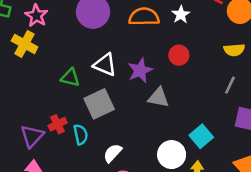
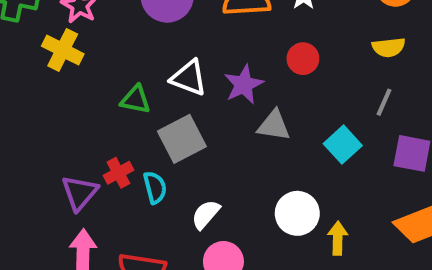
cyan square: (201, 136) -> (343, 145), moved

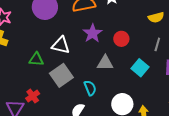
red circle: (303, 59) -> (121, 39), moved
purple star: (244, 84) -> (92, 33), moved
cyan semicircle: (155, 187) -> (90, 88), moved

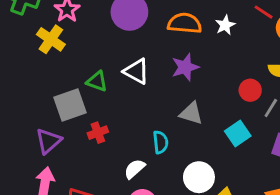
red circle: (121, 39) -> (250, 90), moved
gray square: (61, 75) -> (70, 105), moved
red cross: (33, 96) -> (98, 133), moved

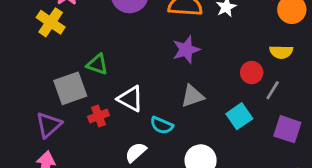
white triangle: (136, 71) -> (130, 99), moved
gray triangle: (191, 113) -> (192, 96), turned -35
cyan semicircle: (161, 142) -> (162, 125), turned 120

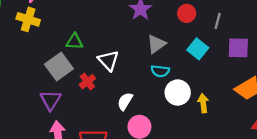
red circle: (252, 73) -> (187, 13), moved
white triangle: (130, 99) -> (108, 61), turned 35
cyan semicircle: (162, 125) -> (160, 71), moved

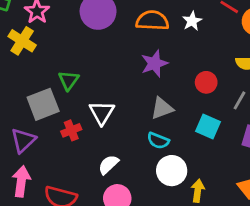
green triangle: (74, 41) -> (69, 80), turned 48
cyan square: (198, 49) -> (208, 127), turned -30

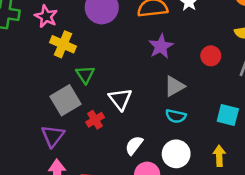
yellow cross: (22, 41) -> (63, 44), moved
cyan square: (208, 127) -> (228, 115), moved
white circle: (172, 171) -> (176, 154), moved

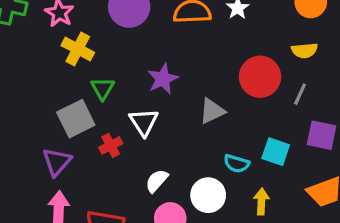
purple star: (161, 46) -> (163, 79), moved
red circle: (211, 56) -> (260, 77), size x1.6
cyan semicircle: (176, 116) -> (237, 164), moved

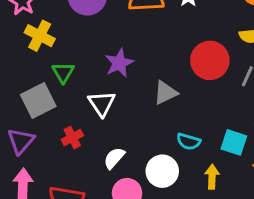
red cross: (111, 145) -> (72, 138), moved
cyan square: (276, 152) -> (234, 142), moved

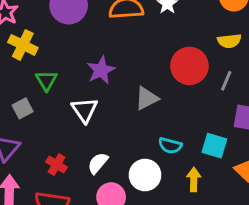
gray square: (38, 101) -> (23, 108), size x0.6
red cross: (72, 138) -> (57, 165), moved, turned -30

